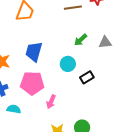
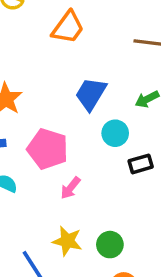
blue trapezoid: (34, 52) -> (91, 94), moved

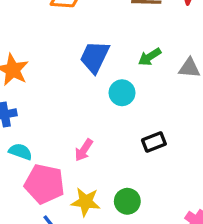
pink pentagon: (48, 149) -> (44, 184), moved
black rectangle: (141, 164) -> (154, 142), moved

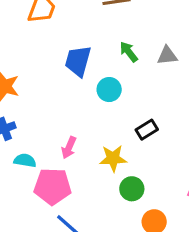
green arrow: (150, 57) -> (129, 52), turned 95
pink arrow: (84, 150) -> (69, 148), moved
yellow star: (86, 202) -> (113, 158), moved

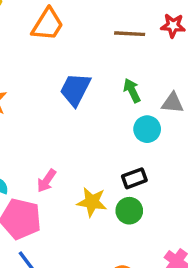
cyan circle: (109, 90) -> (147, 129), moved
green circle: (132, 189) -> (129, 211), moved

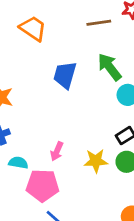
orange trapezoid: (48, 24) -> (33, 28), turned -76
green arrow: (132, 91) -> (110, 67), size x1.5

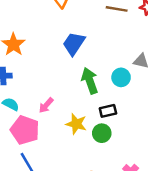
green arrow: (110, 67) -> (90, 81), moved

